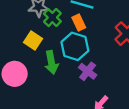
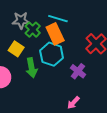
orange rectangle: (79, 22) -> (55, 34), size x1.5
purple cross: (88, 71) -> (78, 71), moved

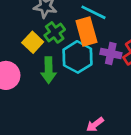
green cross: (33, 30) -> (55, 32), moved
purple cross: (78, 71) -> (111, 53), moved, turned -35

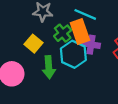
green cross: (55, 32) -> (63, 33), moved
purple cross: (111, 53) -> (91, 45), moved

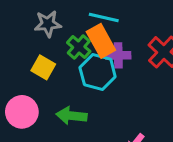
green arrow: (49, 67) -> (72, 116), moved, turned 110

